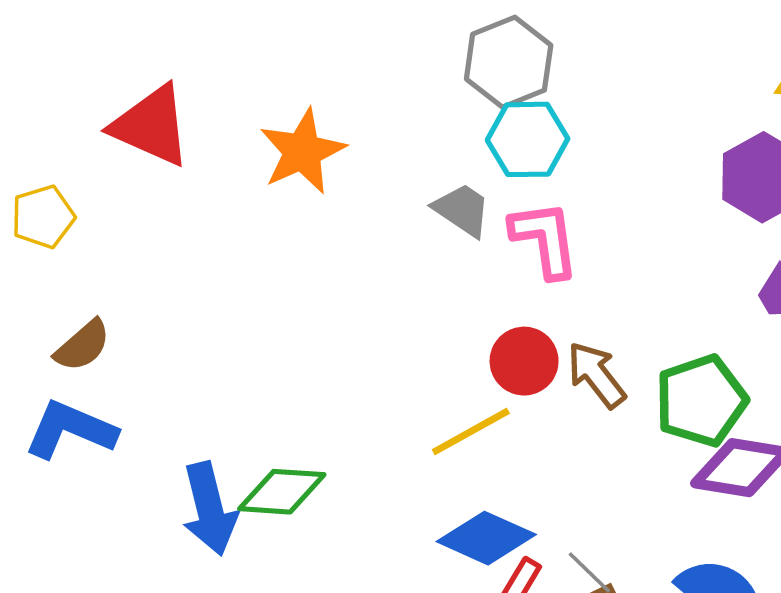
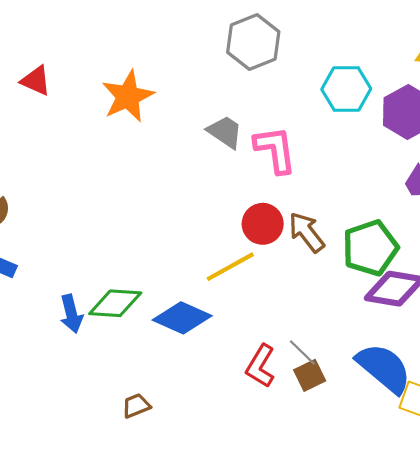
red triangle: (151, 126) -> (36, 81), size x0.6
cyan hexagon: (528, 139) -> (346, 89), moved
blue arrow: (210, 509) -> (71, 314), size x0.7
blue diamond: (486, 538) -> (182, 318), moved

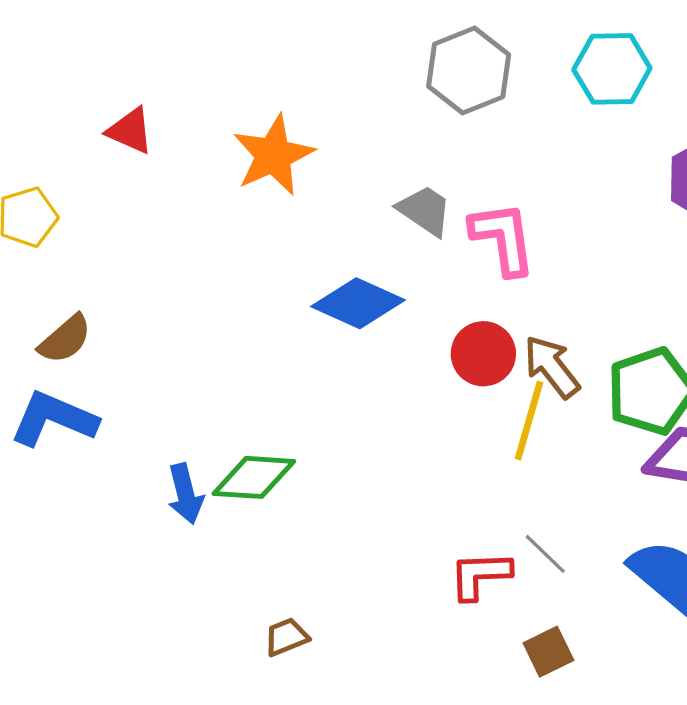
cyan hexagon: (346, 89) -> (612, 69), moved
yellow line: (230, 267) -> (529, 420), moved, turned -45
blue diamond: (182, 318) -> (358, 303), moved
red L-shape: (261, 366) -> (480, 575), turned 57
brown square: (310, 375) -> (548, 652), moved

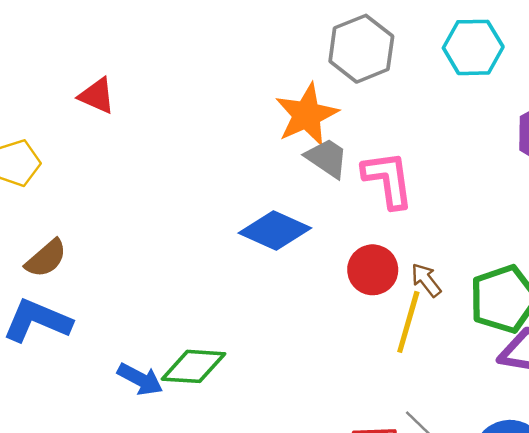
orange star: (273, 155) -> (307, 115), moved
brown arrow: (552, 367) -> (426, 280), size x0.7
blue arrow: (185, 494) -> (140, 379), turned -48

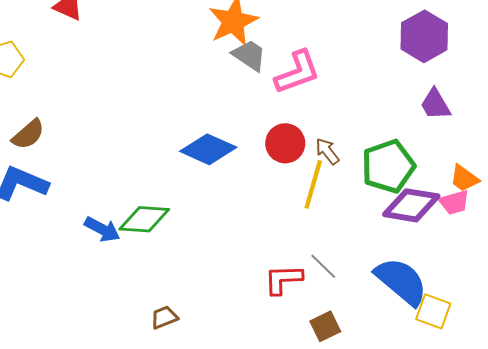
pink L-shape: (388, 180) -> (297, 72), turned 78
blue diamond: (275, 230) -> (208, 149), moved

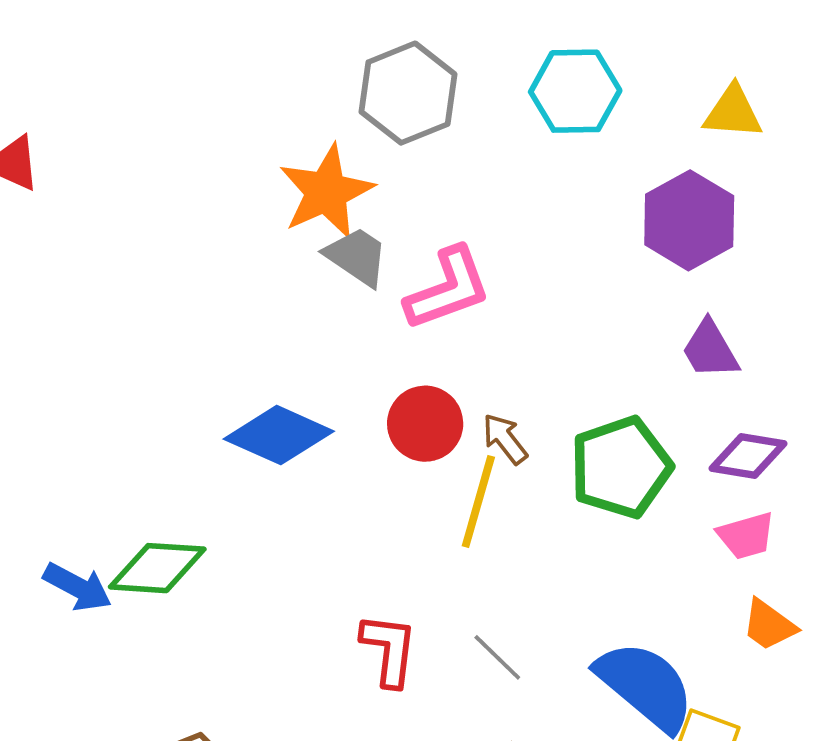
orange trapezoid: (464, 178) -> (769, 625), moved
purple diamond: (411, 205) -> (748, 456), moved, size x0.7
red L-shape: (283, 279) -> (389, 650), moved, turned 99

